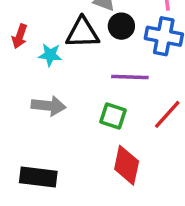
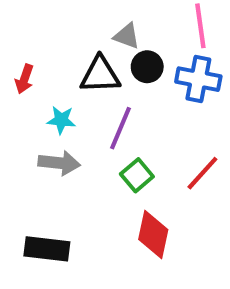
cyan star: (50, 55) -> (61, 120), moved
purple line: (130, 77) -> (121, 128), moved, turned -69
green square: (113, 116) -> (137, 175), turned 32

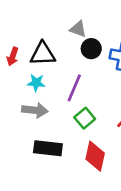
black triangle: (100, 75) -> (43, 54), moved
black rectangle: (47, 249) -> (48, 148), moved

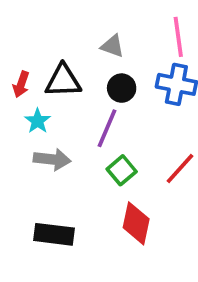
black circle: (91, 49) -> (122, 88), moved
cyan star: (36, 83) -> (38, 121), moved, turned 30
black rectangle: (48, 148) -> (54, 234), moved

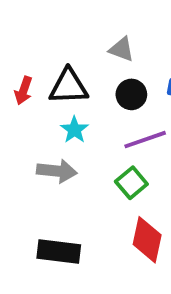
cyan star: (38, 121) -> (74, 130), moved
purple line: (107, 128) -> (145, 140), moved, turned 48

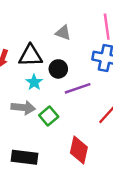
black circle: (131, 94) -> (58, 69), moved
green square: (131, 183) -> (49, 116), moved

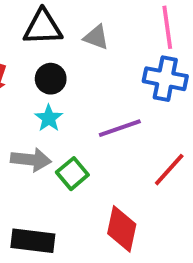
black triangle: (31, 56) -> (43, 27), moved
black circle: (58, 69) -> (51, 79), moved

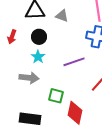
green square: (72, 174) -> (56, 96), moved, turned -35

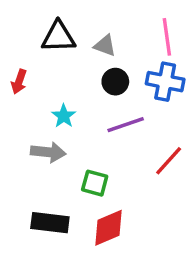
black circle: (39, 37) -> (115, 82), moved
red diamond: (75, 113) -> (108, 228), moved, turned 55

